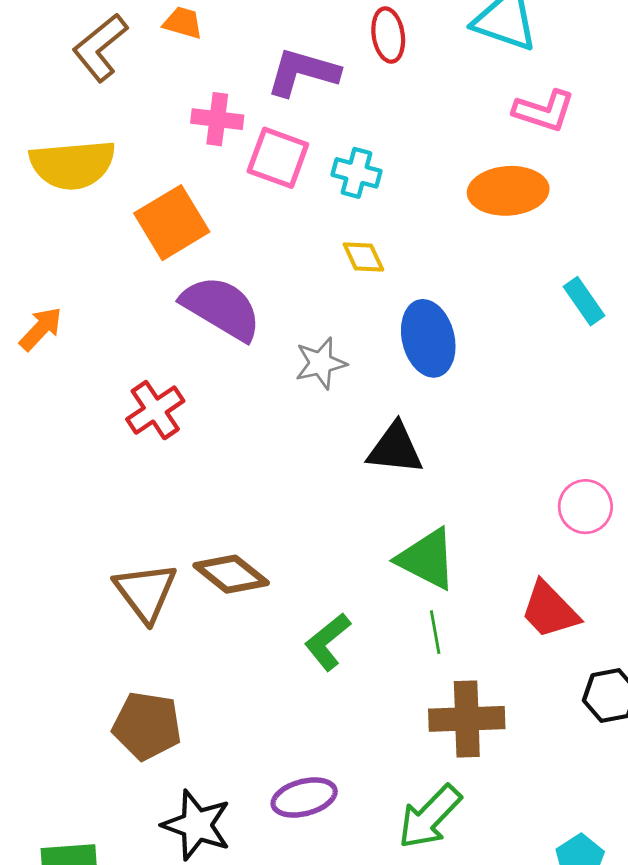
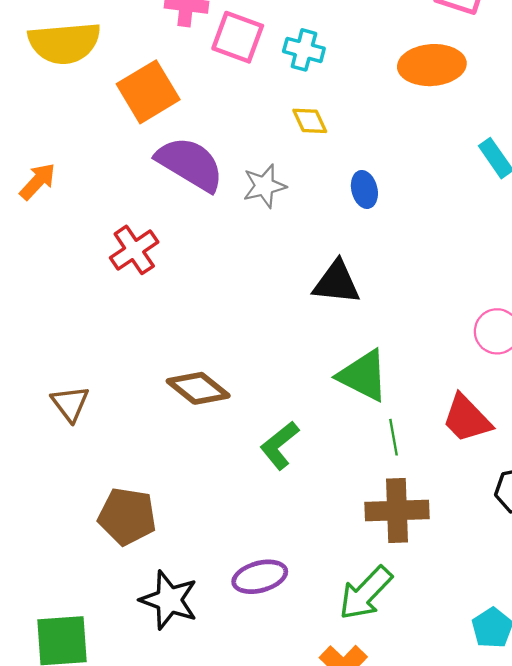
blue ellipse: (428, 338) -> (364, 189), size x0.6
gray star: (321, 363) -> (264, 186), moved
brown triangle: (146, 592) -> (70, 403), moved, size x0.7
green line: (435, 632) -> (393, 437), moved

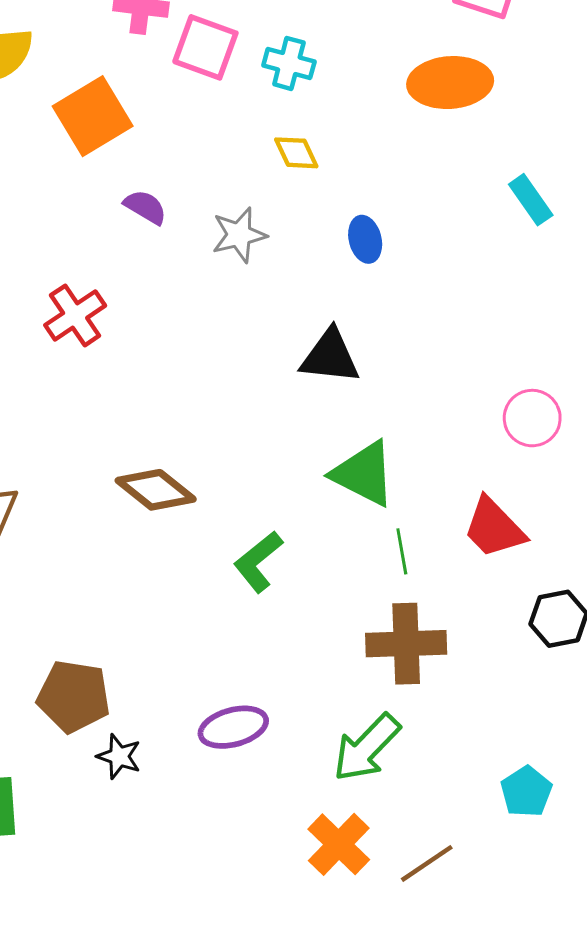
purple semicircle: (190, 164) -> (145, 207), size x0.5
brown pentagon: (127, 516) -> (74, 696), moved
black star: (169, 600) -> (119, 756), size x0.6

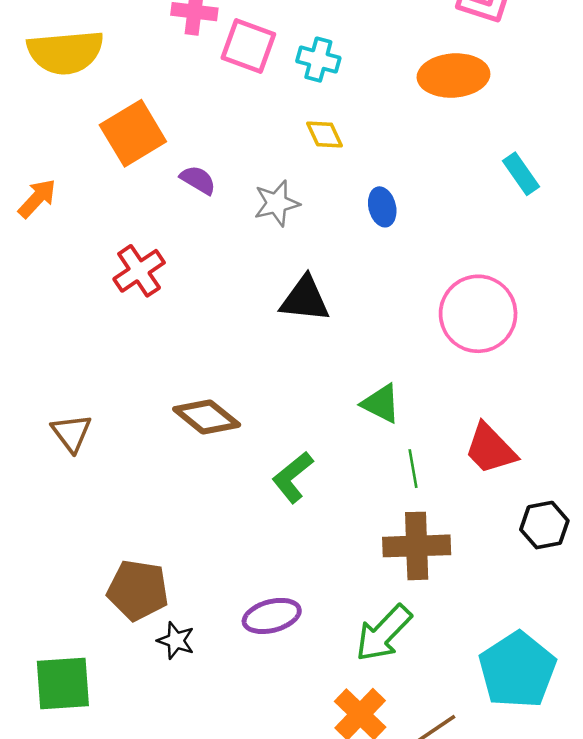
orange square: (93, 116) -> (133, 133), moved
black triangle: (330, 356) -> (305, 299), moved
pink circle: (532, 418) -> (478, 314), moved, size x1.6
green triangle: (364, 474) -> (381, 403), size x0.7
cyan pentagon: (526, 792) -> (517, 670), size x1.8

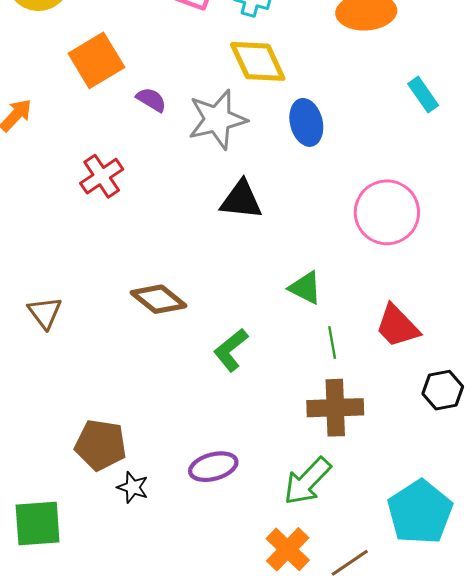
yellow diamond: (325, 134) -> (258, 61), size x1.8
gray star: (277, 203) -> (217, 119), size x1.5
blue ellipse: (382, 207) -> (306, 122), size x1.4

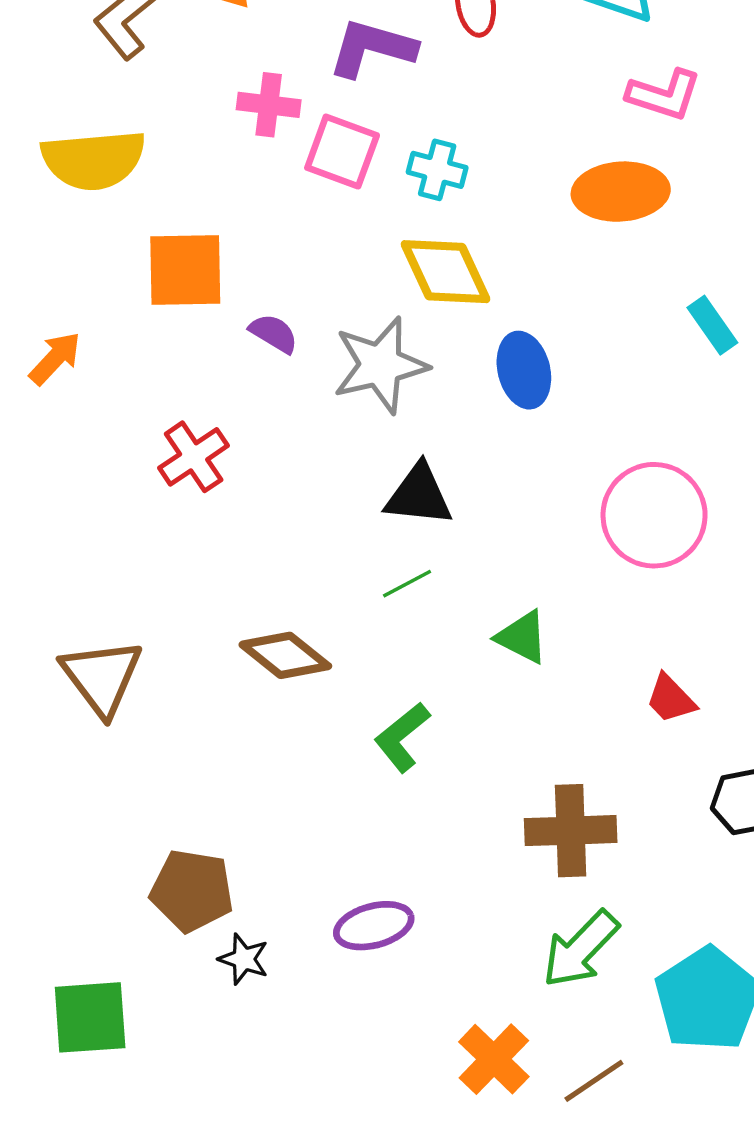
orange square: (96, 60) -> (185, 270), turned 30
brown triangle: (45, 313) -> (102, 677), size x1.5
red trapezoid: (397, 326) -> (671, 699), size x0.7
green line: (332, 343) -> (407, 584), moved, turned 72
green arrow: (307, 481) -> (581, 949), moved

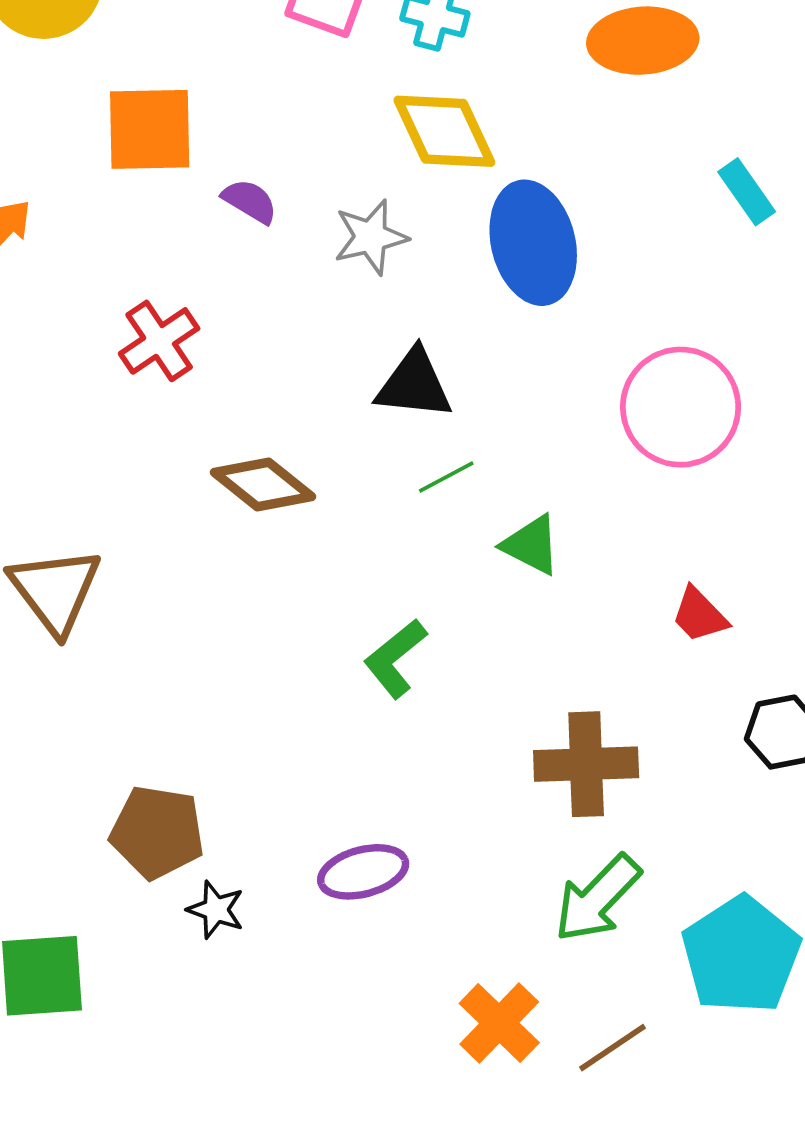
gray star: (380, 365) -> (371, 237), size x0.7
blue ellipse: (524, 370) -> (533, 243), size x1.4
green line: (407, 584) -> (446, 477), moved
brown diamond: (285, 655) -> (263, 485), moved

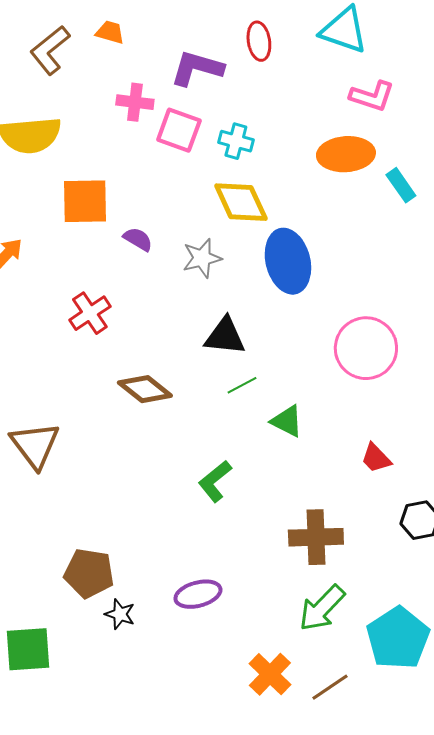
cyan rectangle: (747, 192) -> (401, 185), moved

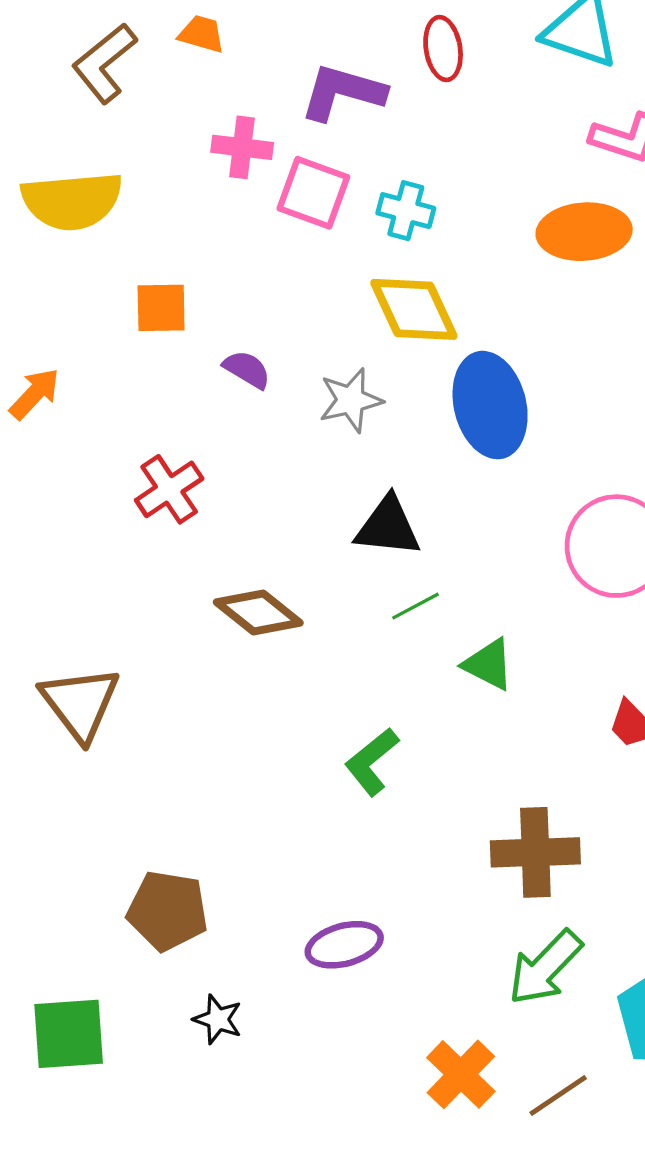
orange square: (85, 201) -> (161, 308), size x0.7
black star: (120, 614) -> (218, 1019), moved

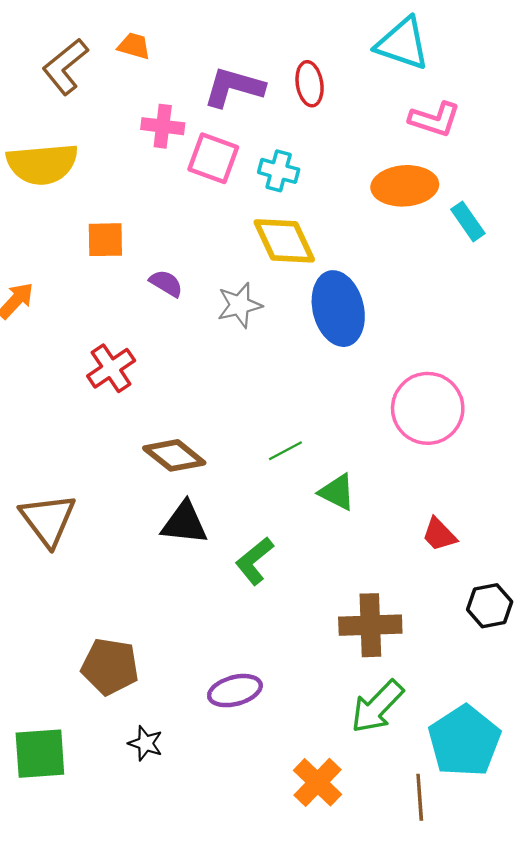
red ellipse: (443, 49) -> (310, 84), moved
black triangle: (388, 527) -> (184, 523), moved
brown line: (558, 1095) -> (420, 797), moved, turned -60

